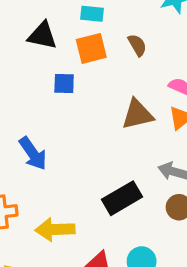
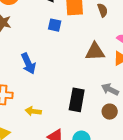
black rectangle: (122, 198) -> (77, 100), turned -60
yellow arrow: (55, 230) -> (33, 111), size x0.7

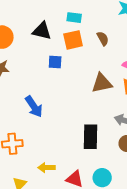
yellow arrow: (33, 111) -> (46, 168), moved

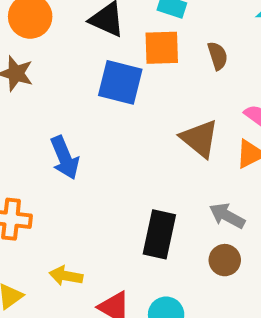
blue square: (55, 62) -> (120, 82), size x1.6
brown triangle: (102, 83) -> (200, 139), turned 40

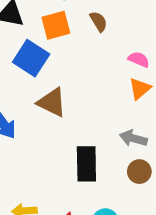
blue square: (120, 82) -> (31, 58), turned 32
brown triangle: (200, 139) -> (52, 102), moved

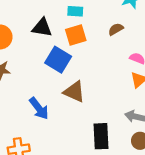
brown semicircle: (99, 21) -> (116, 29), moved, turned -88

